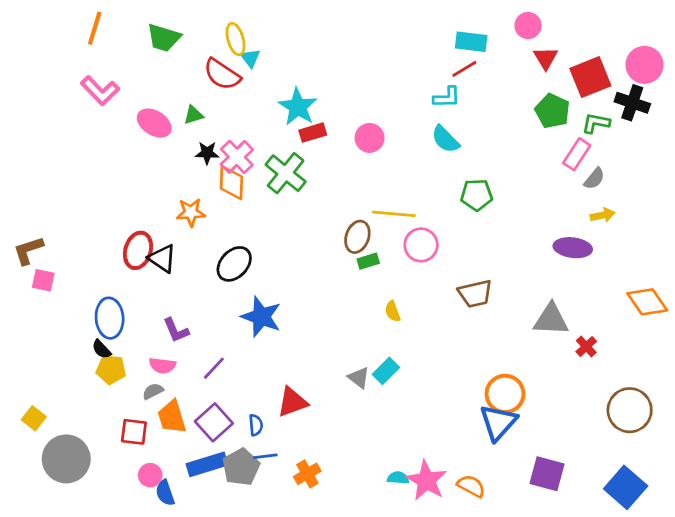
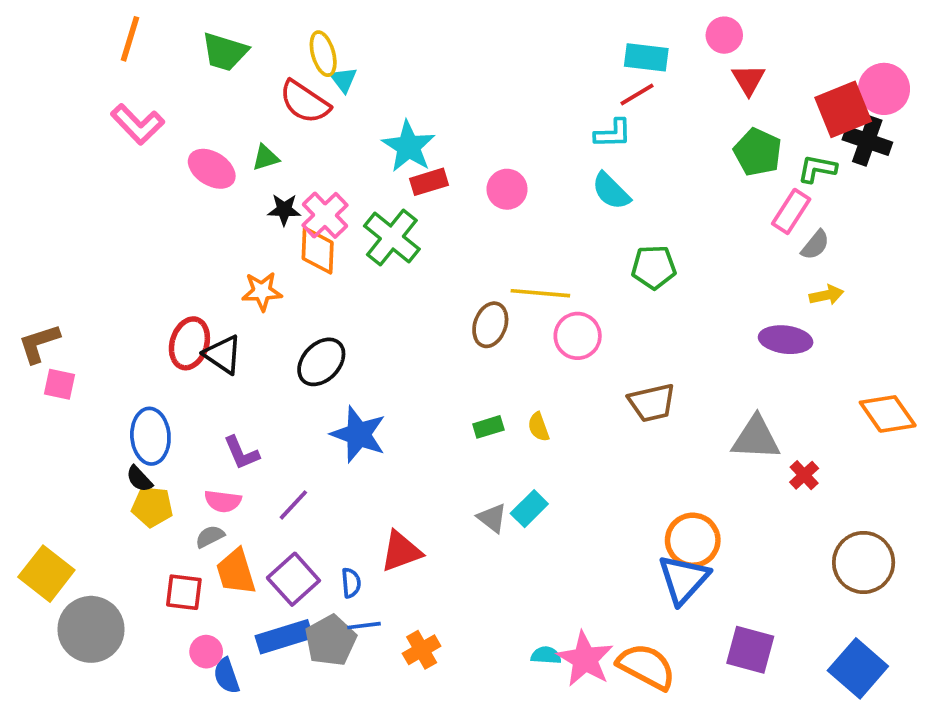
red square: (590, 77) -> (843, 109), moved
green rectangle: (368, 261) -> (488, 427), moved
yellow square: (34, 418) -> (46, 574), size x1.6
orange semicircle: (471, 486) -> (646, 666), size x1.5

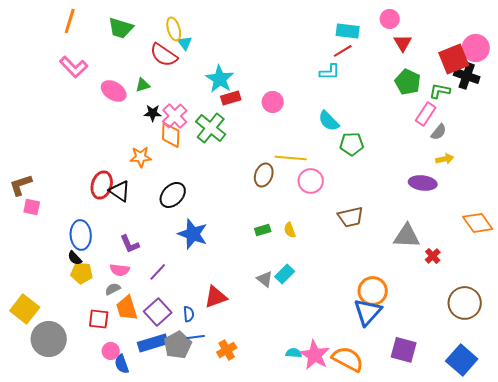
cyan semicircle: (611, 191) -> (329, 121), moved

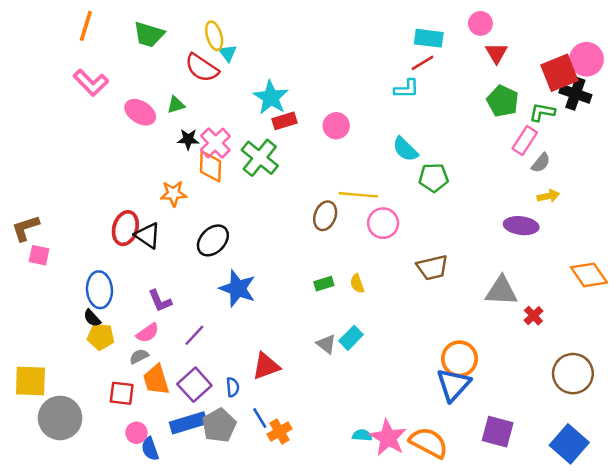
pink semicircle: (120, 270) -> (148, 333), turned -42
yellow square: (25, 309) -> (30, 381), turned -36
blue line: (196, 337) -> (260, 418), moved, turned 66

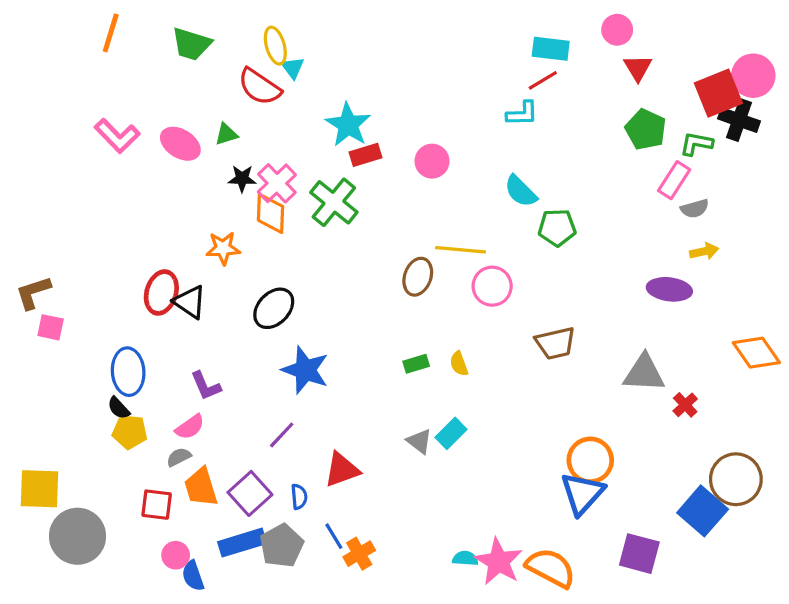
pink L-shape: (91, 83) -> (117, 136), moved
gray semicircle: (541, 163) -> (695, 209), turned 35
purple line: (194, 335) -> (282, 435), moved
blue square: (569, 444) -> (703, 511), moved

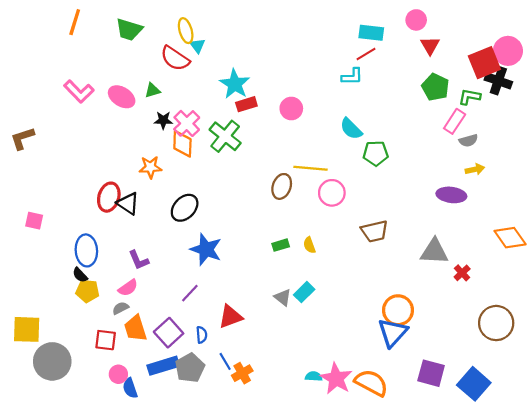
brown L-shape: (33, 292) -> (22, 138), moved
blue square: (703, 511) -> (474, 384), moved

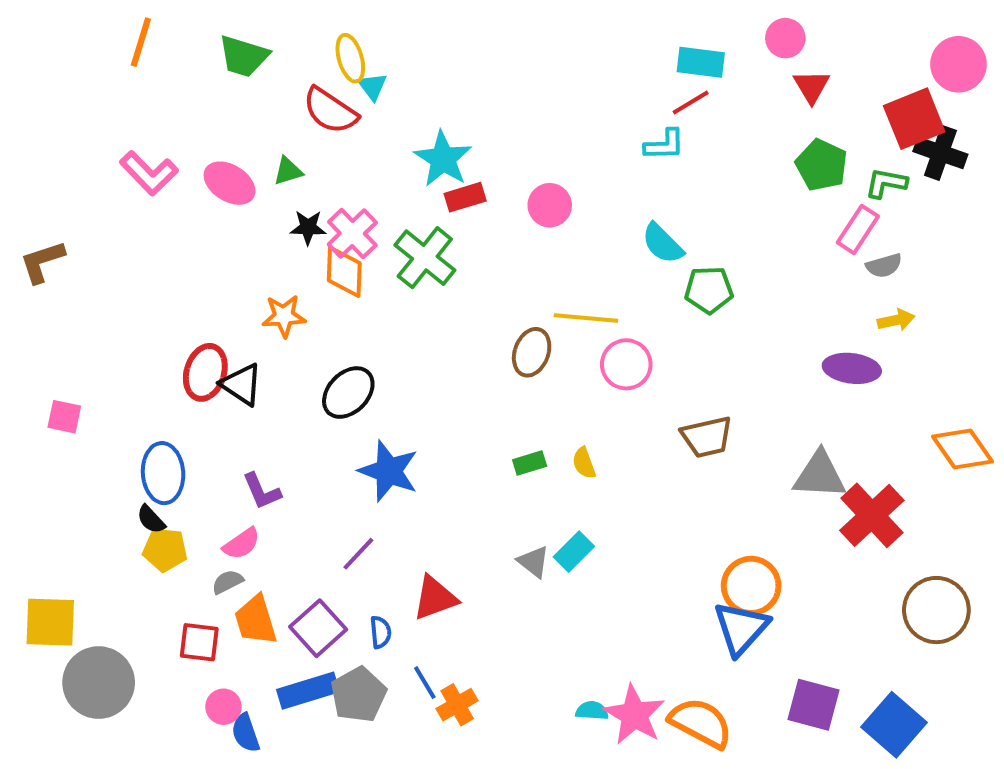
pink circle: (508, 51) -> (959, 64), moved
red cross: (462, 273) -> (872, 515), size x2.0

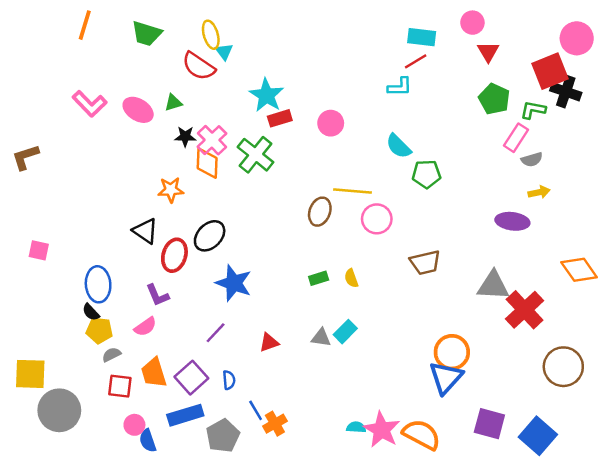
red ellipse: (205, 372) -> (174, 255), moved
gray triangle: (534, 562) -> (321, 338), turned -30
gray semicircle: (227, 582) -> (111, 355), moved
red triangle: (435, 598) -> (269, 342), moved, size x0.7
gray pentagon: (358, 695) -> (223, 436), moved

